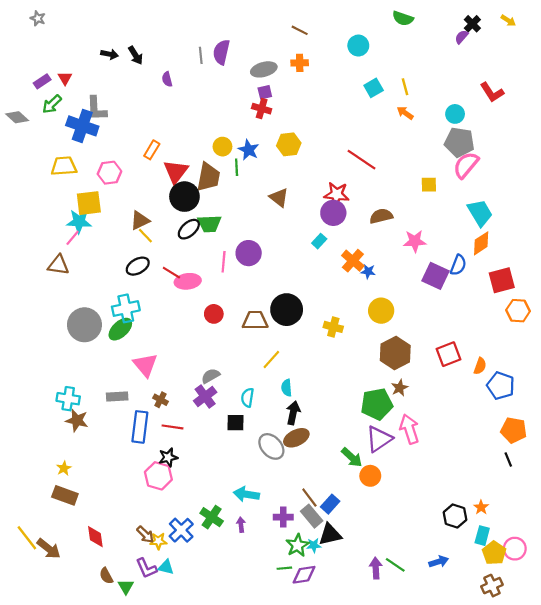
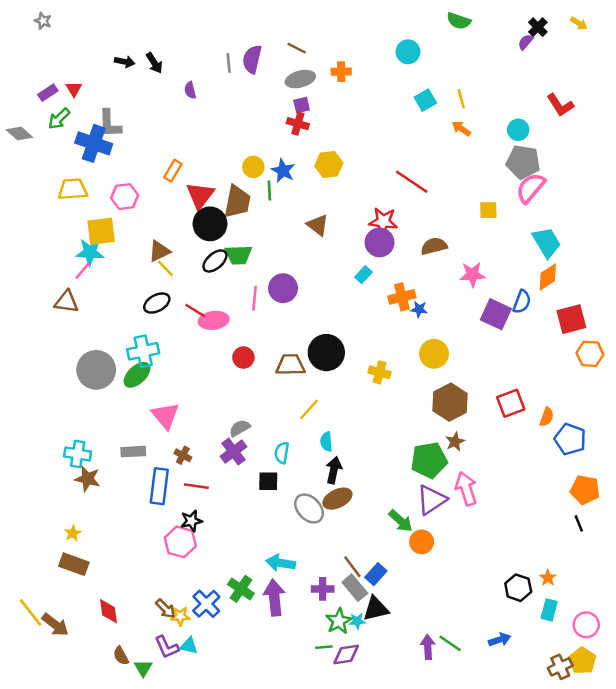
brown line: (300, 30) -> (297, 48), moved
orange cross: (353, 261) -> (402, 297), turned 35
purple arrow: (241, 525) -> (274, 598), size x2.0
yellow pentagon: (494, 553) -> (582, 661), moved

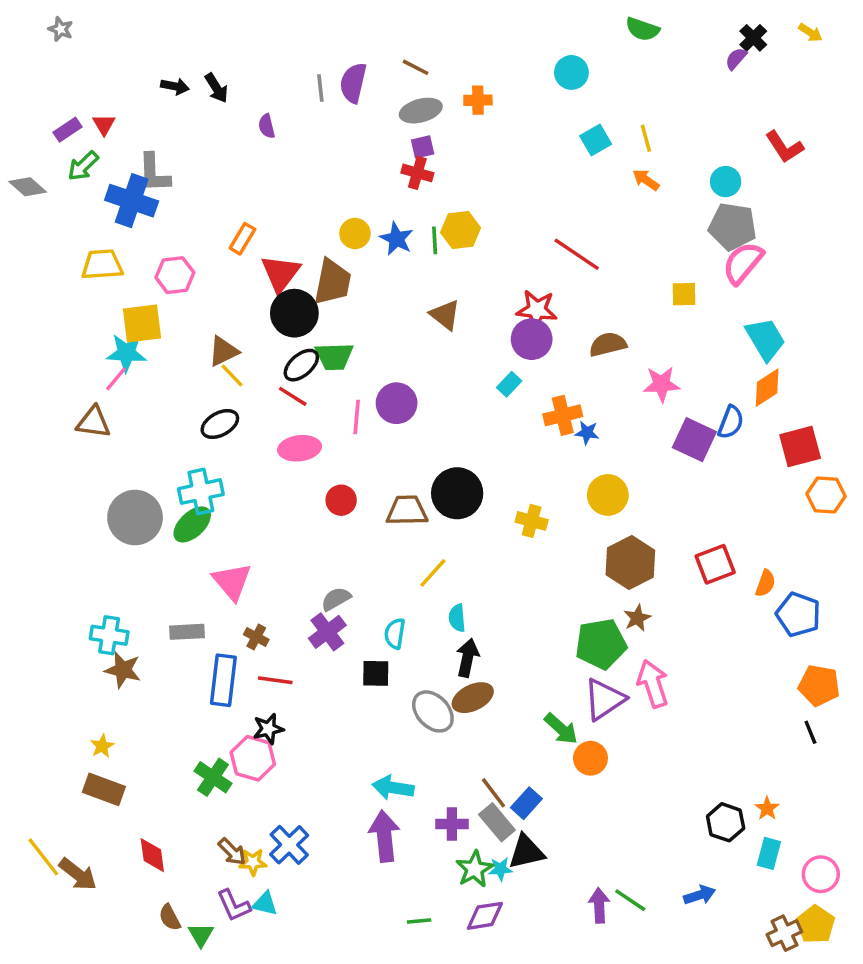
green line: (269, 190) -> (435, 240), moved
red line: (195, 310) -> (293, 396), moved
green cross: (241, 589) -> (213, 777), moved
green line: (324, 647) -> (419, 921), moved

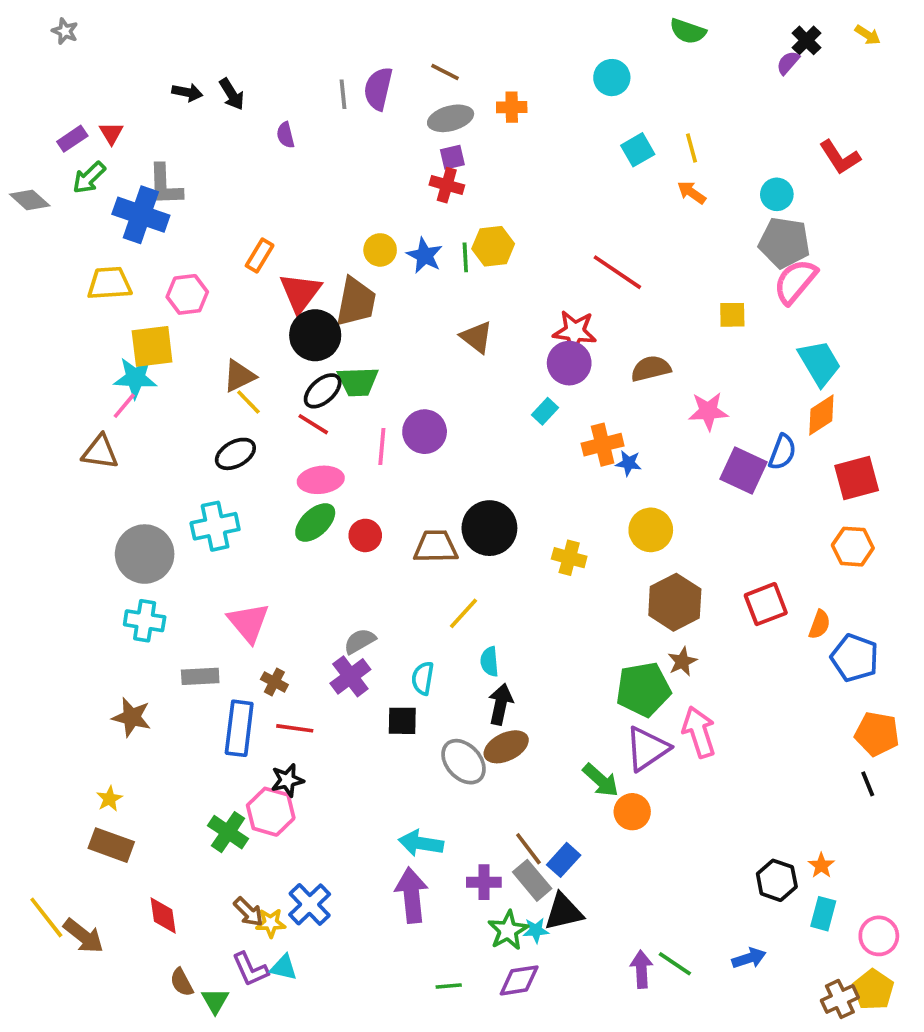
orange hexagon: (826, 495) -> (853, 547), moved
green ellipse: (192, 524) -> (315, 522), moved
cyan cross: (109, 635) -> (145, 621), moved

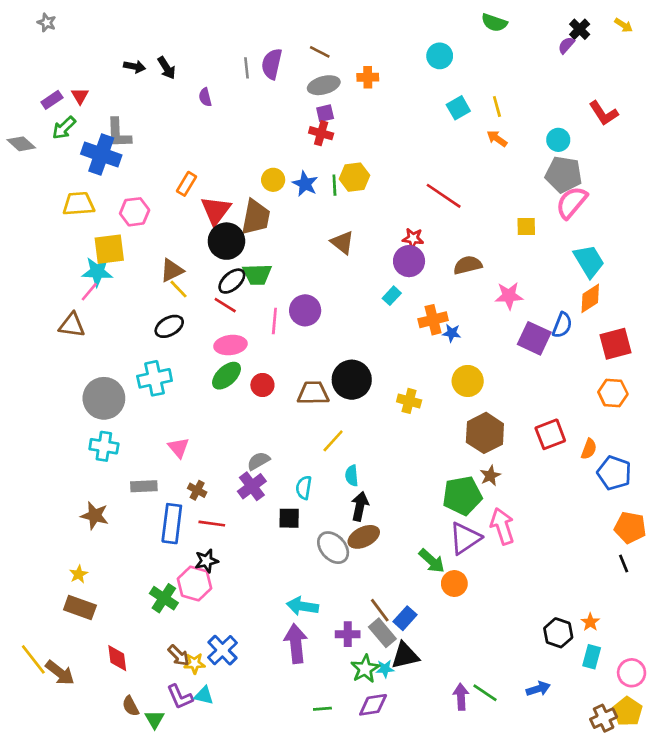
red star: (575, 332) -> (413, 238), size x0.7
pink triangle: (248, 623) -> (179, 448), size x0.7

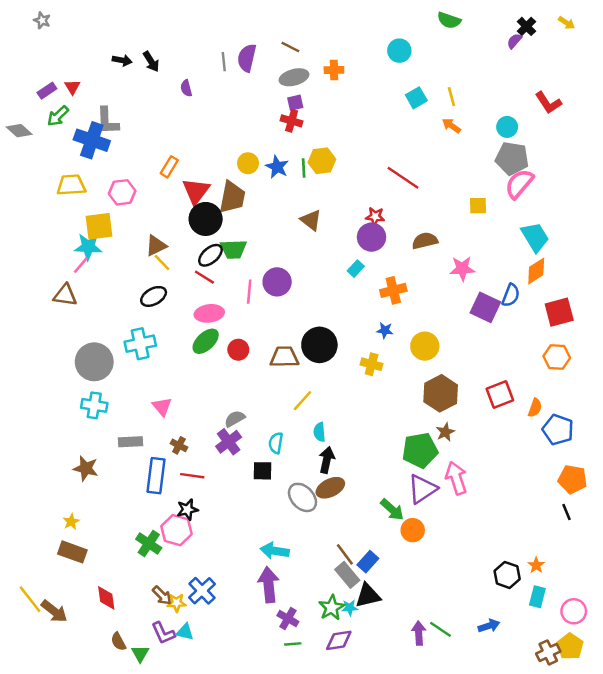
blue star: (452, 333) -> (385, 330), moved
purple cross: (348, 634) -> (288, 619), moved, turned 30

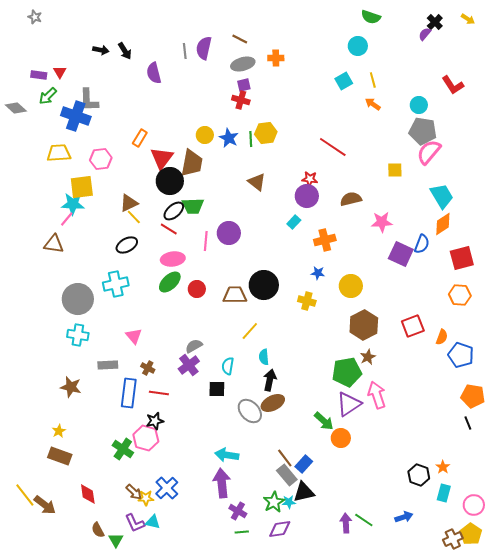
cyan circle: (399, 51) -> (358, 46), moved
purple semicircle: (186, 88) -> (154, 73), size x1.5
purple rectangle: (47, 91) -> (39, 75), turned 42

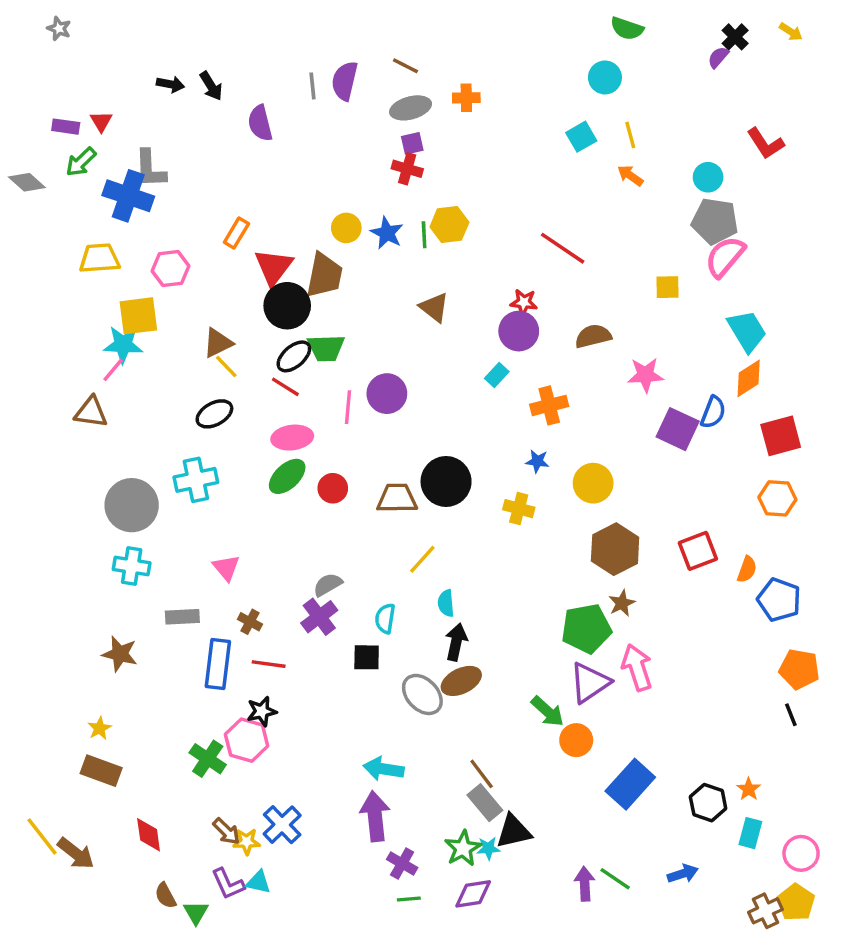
blue rectangle: (304, 464) -> (630, 784), moved, size x1.6

